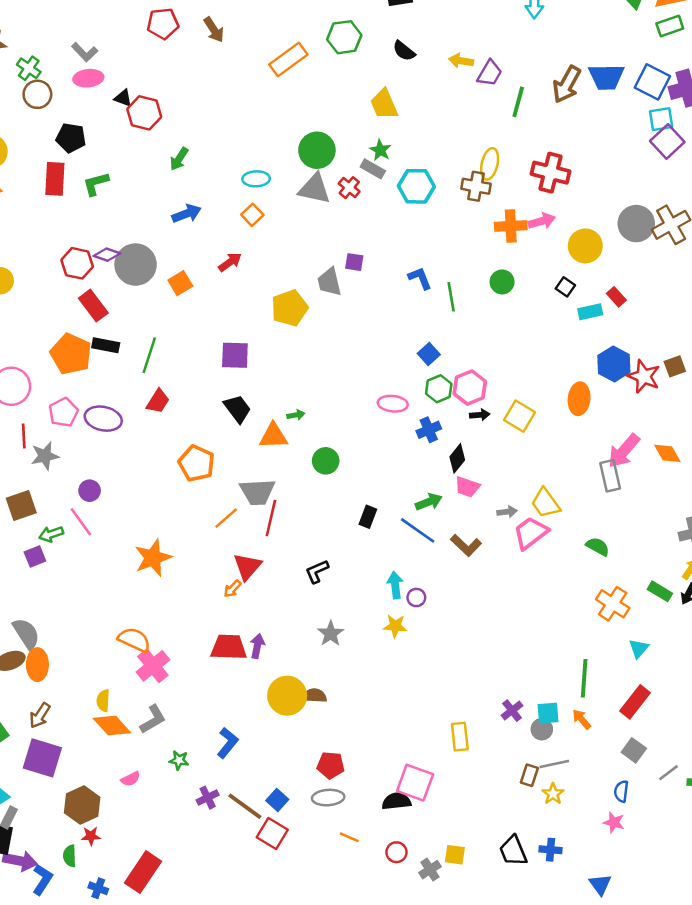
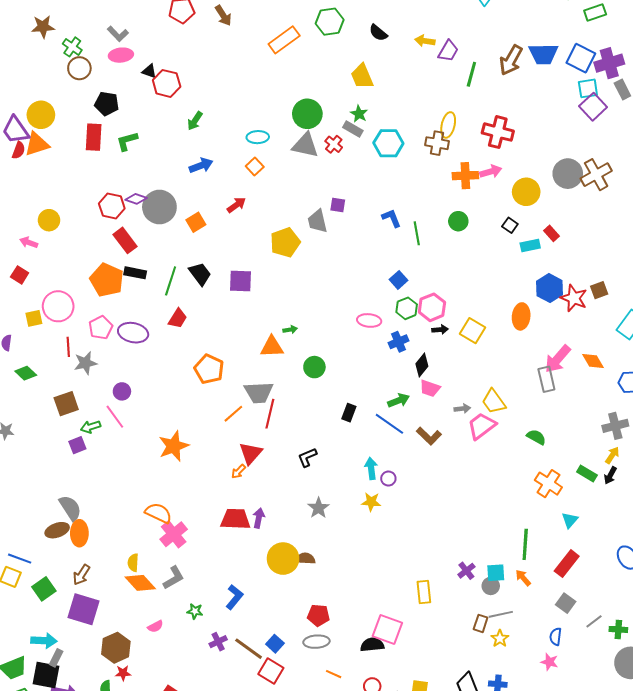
black trapezoid: (237, 409) -> (200, 274), moved

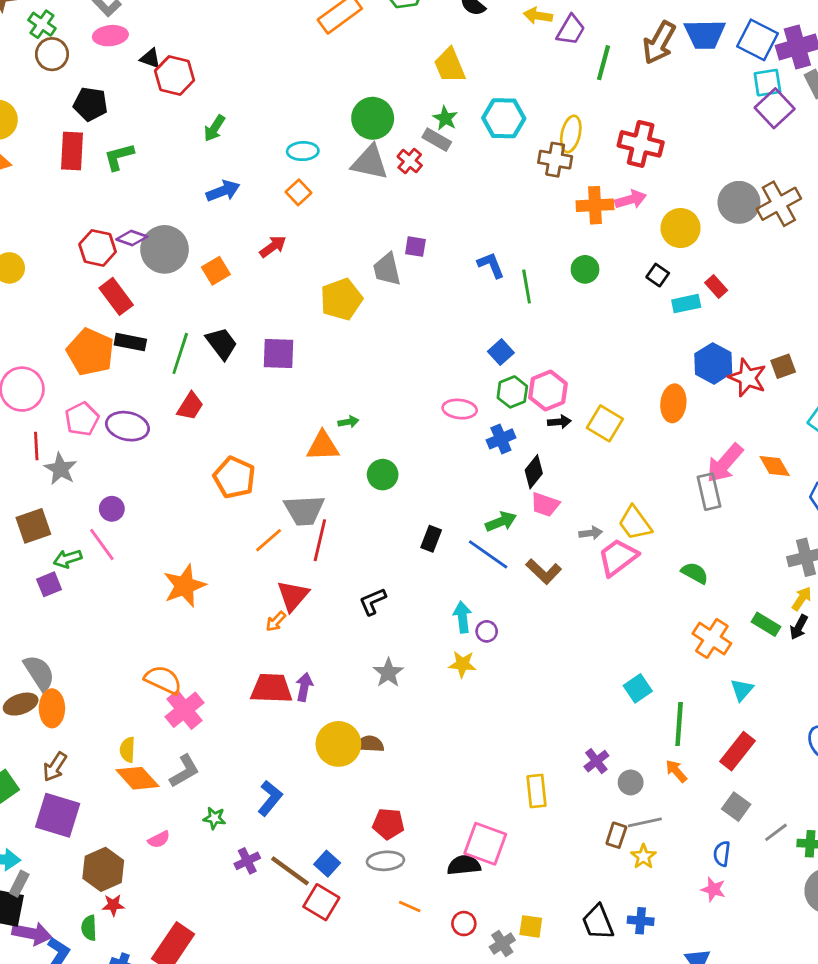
cyan hexagon: (388, 143) -> (504, 118), moved
gray star: (85, 363) -> (60, 469), turned -30
cyan square: (496, 573) -> (638, 688), moved, turned -30

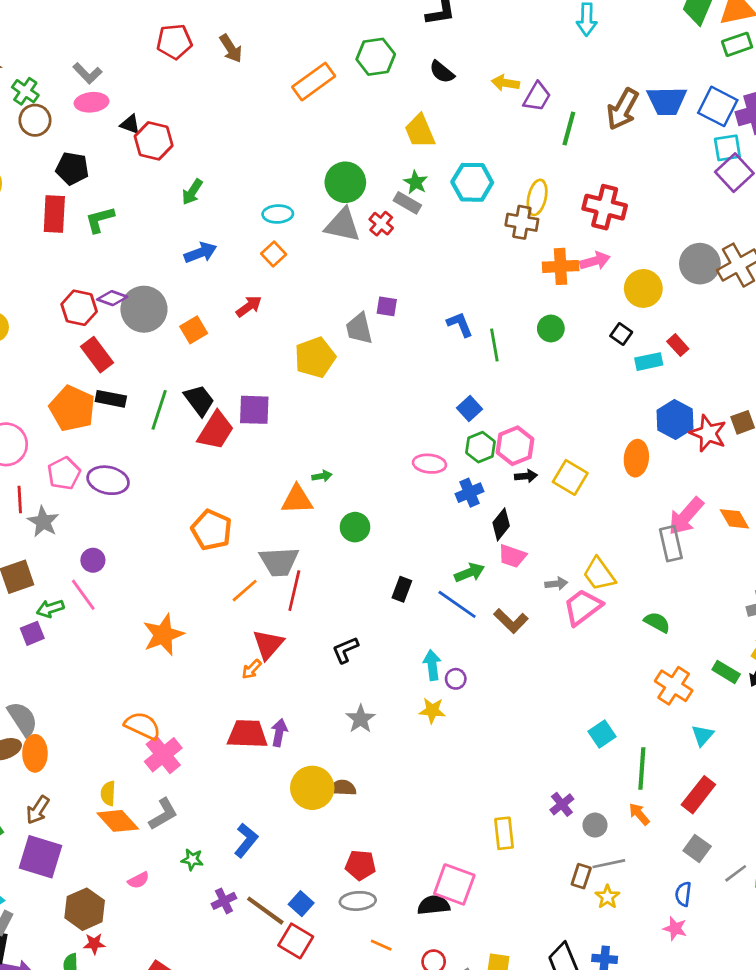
red trapezoid: (190, 406) -> (216, 431), moved, size x1.4

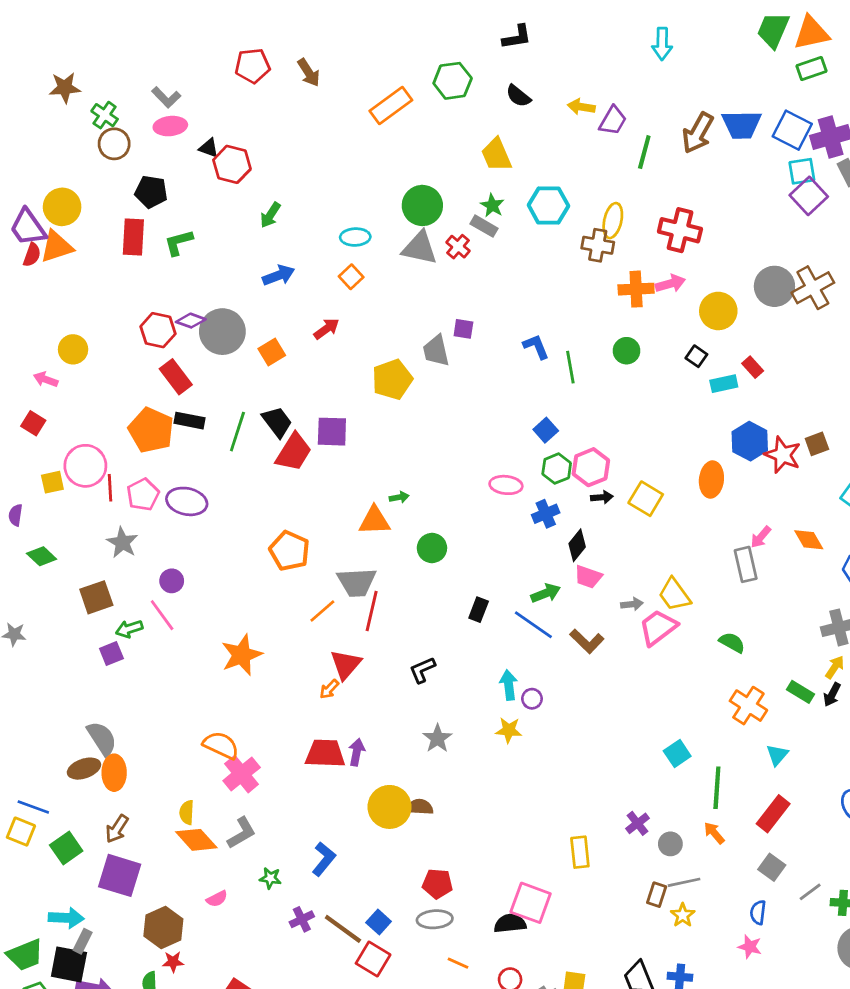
red line: (20, 500) -> (110, 488), moved
pink arrow: (686, 516) -> (761, 537), size x0.6

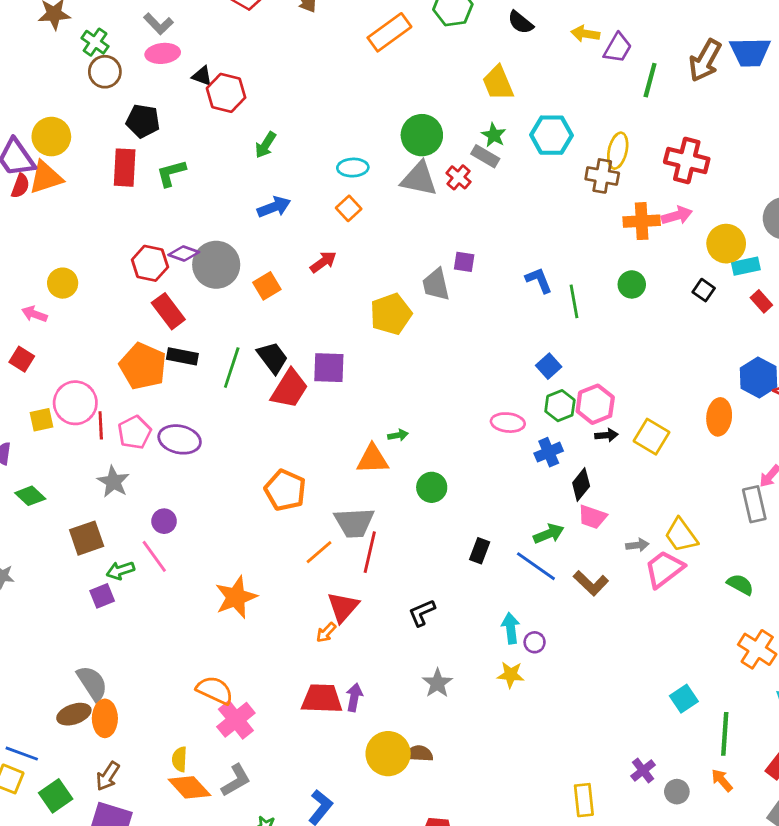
cyan rectangle: (724, 384) -> (746, 266), moved

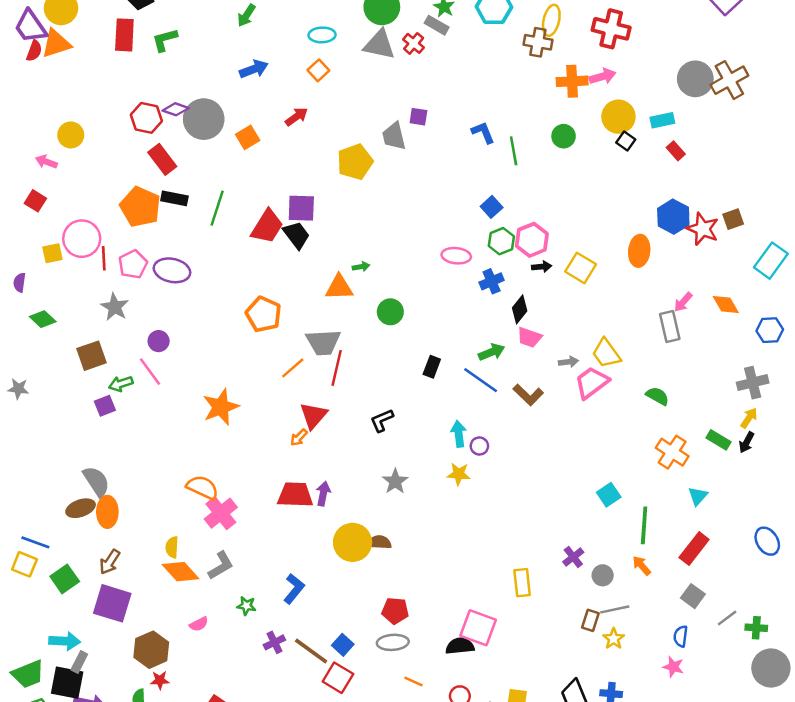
yellow circle: (726, 244) -> (618, 117), moved
black trapezoid: (273, 358) -> (296, 235), moved

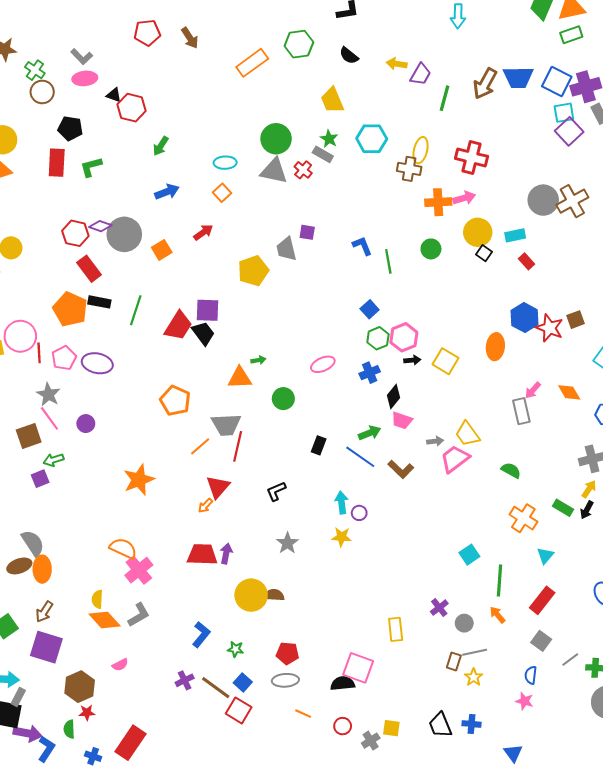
pink ellipse: (456, 256) -> (323, 364), moved, turned -30
pink line: (150, 372) -> (49, 418), moved
green star: (246, 606) -> (236, 649), moved

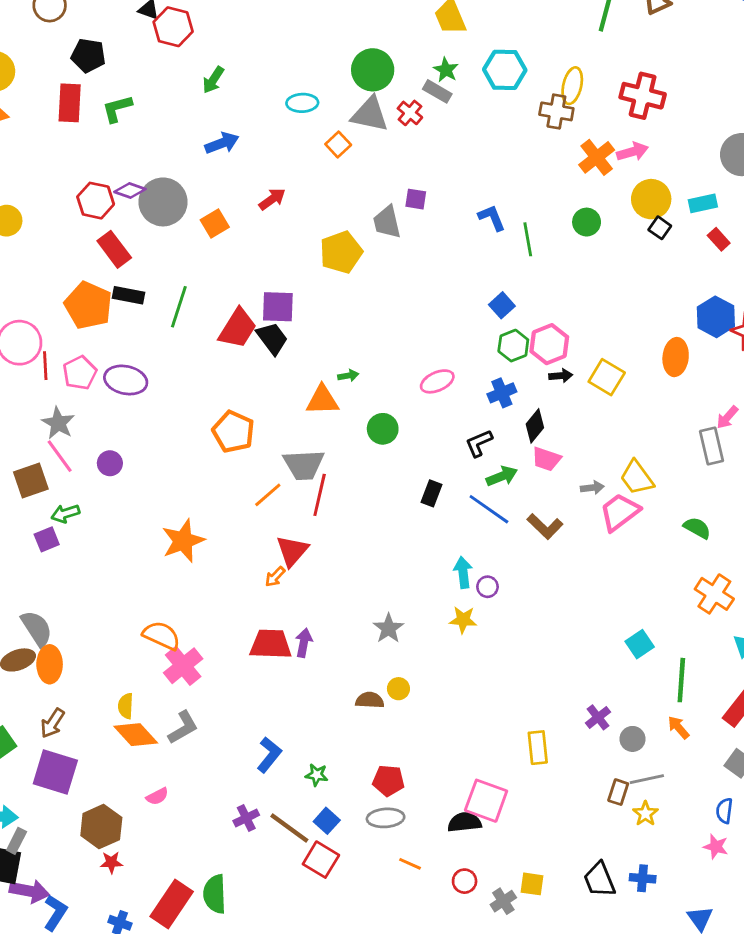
orange square: (222, 193) -> (338, 145), moved
orange cross: (438, 202) -> (597, 157), turned -35
black L-shape: (276, 491) -> (479, 443), moved
yellow circle: (251, 595) -> (398, 689), moved, size x0.5
green semicircle: (69, 729) -> (215, 894), moved, size x1.5

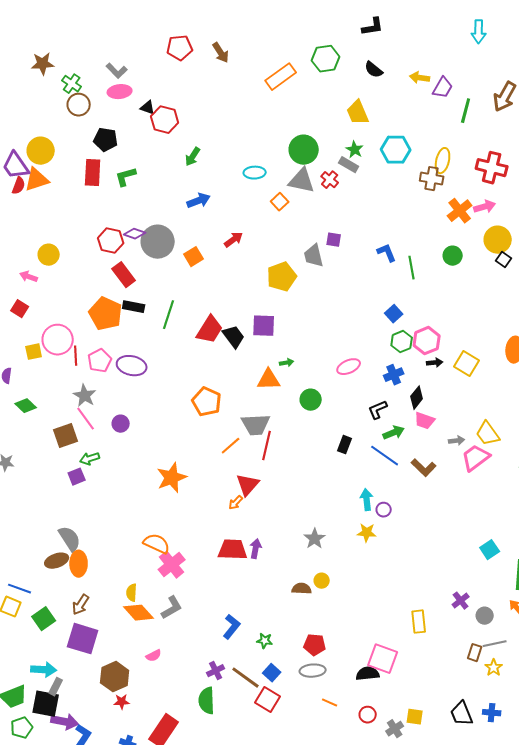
purple square: (278, 307) -> (264, 326), moved
green semicircle: (215, 894) -> (207, 701), moved

